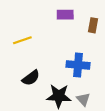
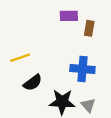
brown rectangle: (93, 25) -> (89, 28), moved
yellow line: (22, 40) -> (20, 58), moved

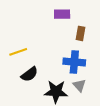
brown rectangle: (89, 28) -> (80, 33), moved
gray triangle: (88, 105) -> (79, 85), moved

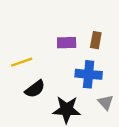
purple rectangle: (62, 14) -> (67, 43), moved
gray triangle: (79, 85) -> (106, 102), moved

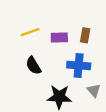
yellow line: (22, 62) -> (30, 32), moved
black semicircle: (35, 89) -> (33, 66), moved, turned 96

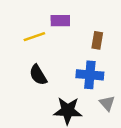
purple rectangle: (59, 37) -> (60, 21), moved

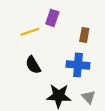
purple rectangle: (60, 21) -> (52, 18), turned -70
gray triangle: (107, 103) -> (89, 97), moved

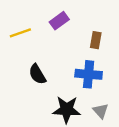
purple rectangle: (52, 18) -> (59, 21), turned 35
yellow line: (30, 32) -> (20, 33), moved

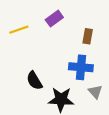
black semicircle: (37, 74) -> (34, 81), moved
gray triangle: (101, 111) -> (95, 92), moved

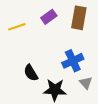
brown rectangle: (88, 36) -> (79, 18), moved, size x1.6
blue cross: (81, 67) -> (73, 61), turned -30

